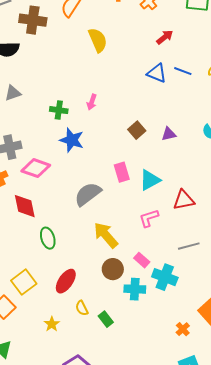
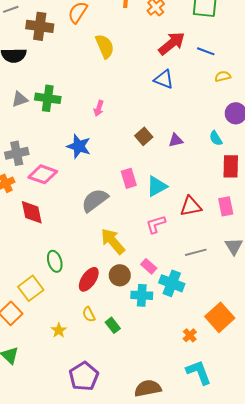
red arrow: (165, 37) -> (172, 43), size x1.6
blue line: (183, 71) -> (206, 51), moved
green cross: (59, 110) -> (48, 98), moved, size x1.4
green ellipse: (48, 238) -> (55, 261), moved
red ellipse: (66, 281) -> (89, 279), moved

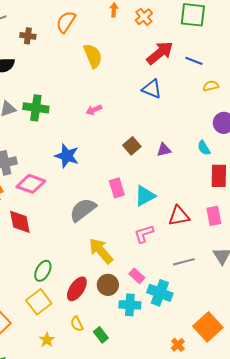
brown cross: (40, 26) -> (28, 36), size x0.6
pink arrow: (99, 108) -> (94, 110), moved, turned 49
green ellipse: (55, 261) -> (43, 271), turned 45
yellow square: (31, 288) -> (39, 302), moved

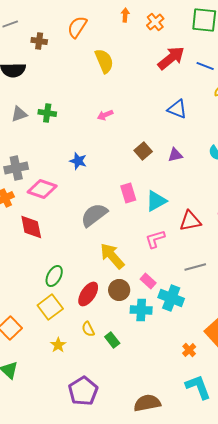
blue triangle: (152, 89) -> (177, 109), moved
green cross: (36, 108) -> (47, 113), size x0.7
blue star: (67, 156) -> (78, 161), size x0.7

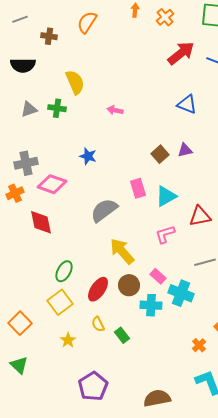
yellow semicircle: (104, 61) -> (75, 82), moved
pink arrow: (105, 115) -> (115, 110), turned 35
brown square: (143, 151) -> (160, 154), moved

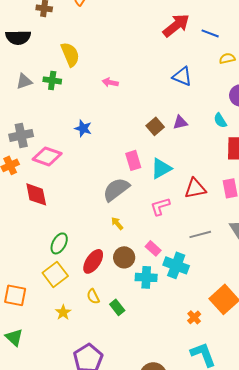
gray semicircle: (104, 210) -> (116, 189), moved
yellow arrow: (122, 251) -> (117, 223), size x0.5
orange square: (20, 323) -> (15, 295), turned -35

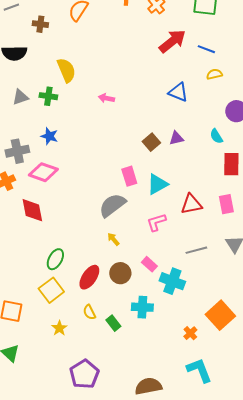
yellow semicircle: (227, 58) -> (214, 74), moved
blue star: (83, 128) -> (49, 136), moved
cyan cross: (146, 277) -> (142, 307), moved

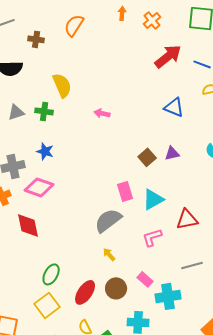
cyan cross: (172, 281) -> (168, 296), turned -30

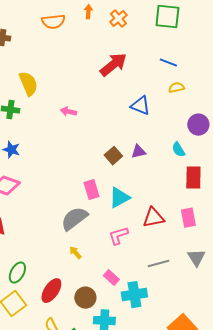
orange semicircle: (74, 25) -> (53, 22), moved, turned -130
red arrow: (168, 56) -> (113, 65), moved
brown circle: (116, 288) -> (85, 298), moved

